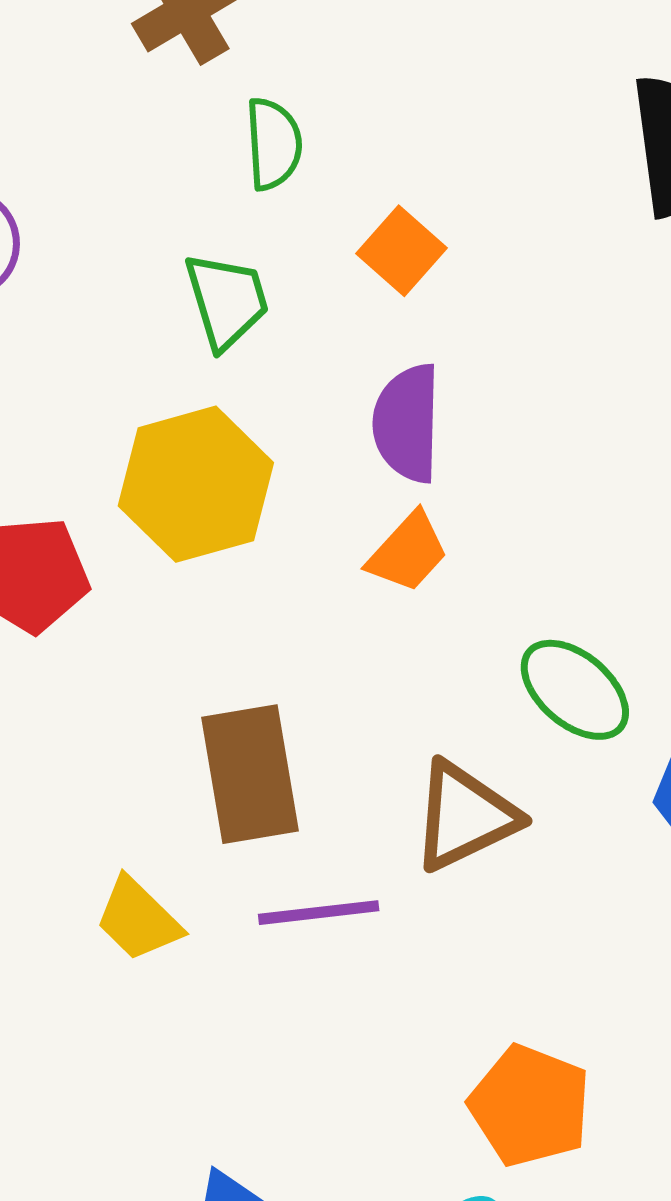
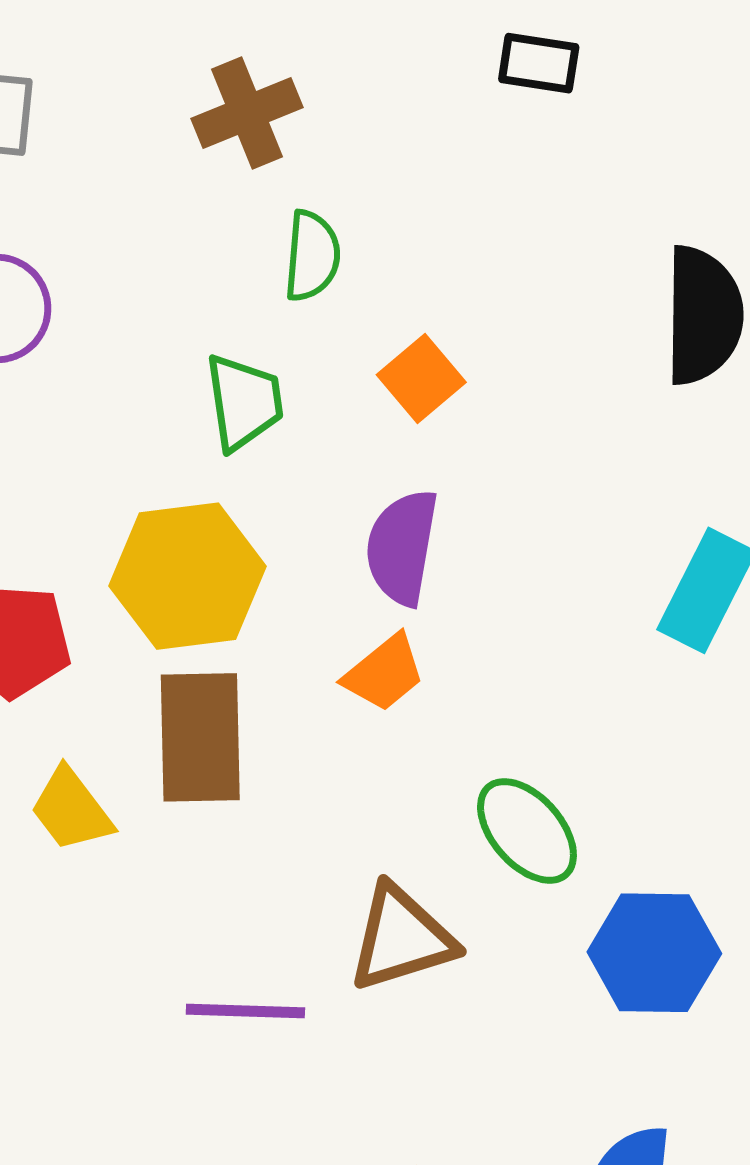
brown rectangle: (250, 774) -> (200, 737), moved
yellow trapezoid: (138, 919) -> (71, 810), moved

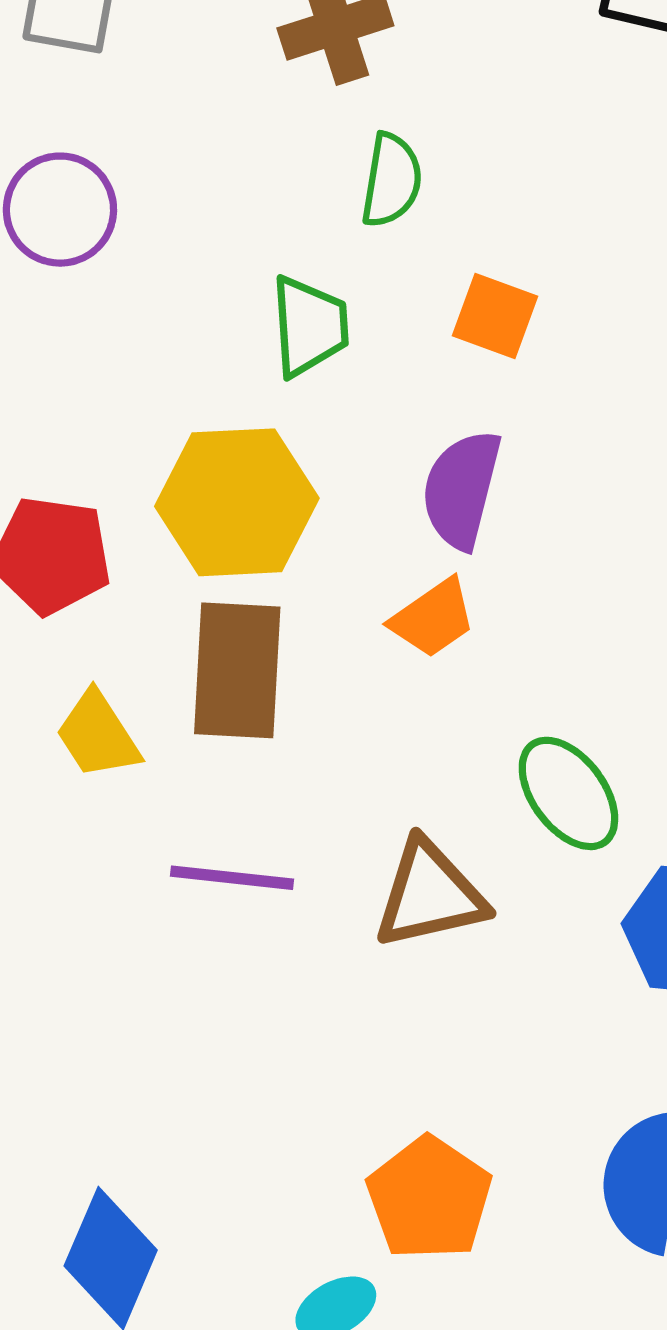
orange square: (421, 378) -> (495, 316), turned -34
purple line: (245, 1011) -> (232, 878), moved

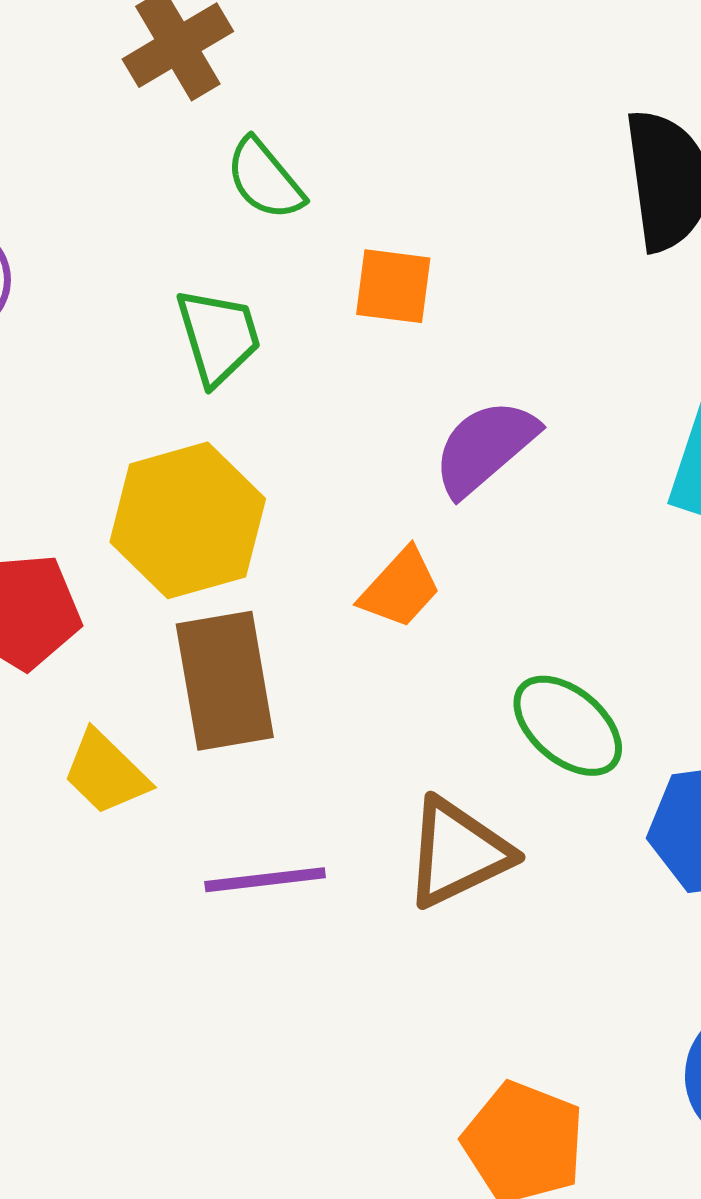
green semicircle: (391, 180) -> (265, 179), turned 144
purple semicircle: (461, 489) -> (485, 447), moved, turned 48

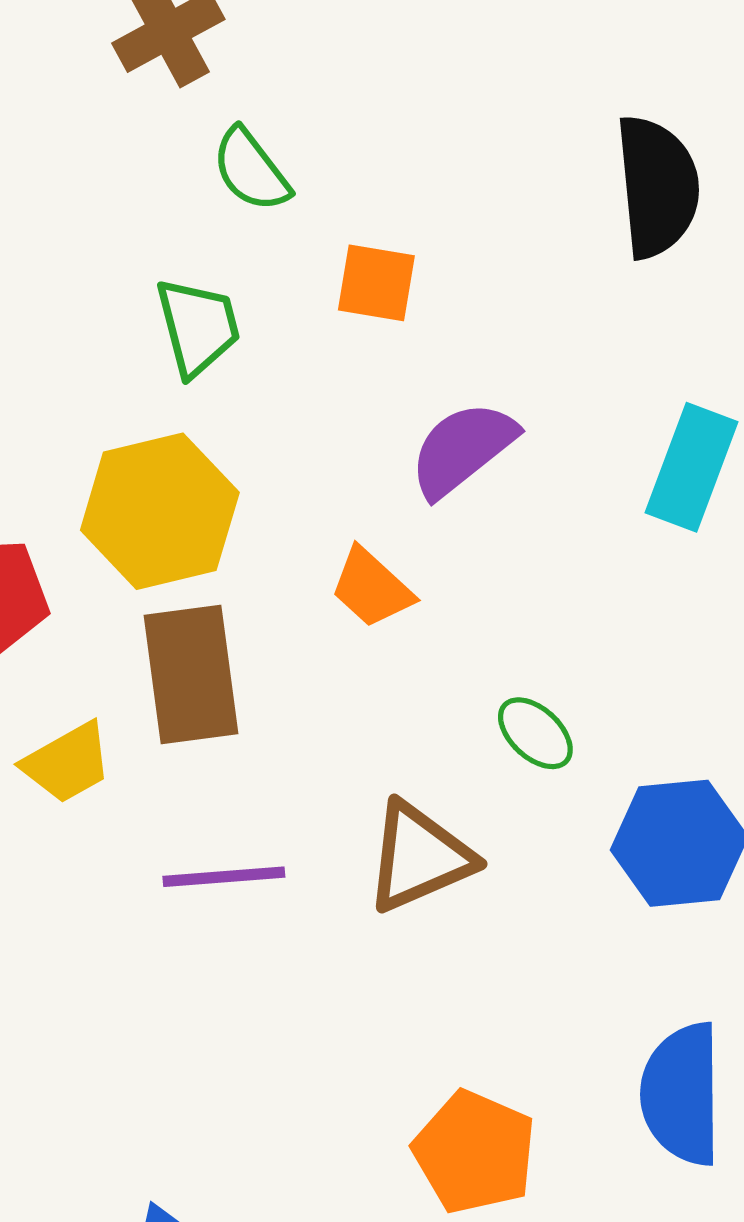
orange trapezoid: (400, 588) -> (372, 588), turned 88
green ellipse: (568, 726) -> (535, 733), size x0.7
yellow trapezoid: (106, 773) -> (67, 763), turned -76

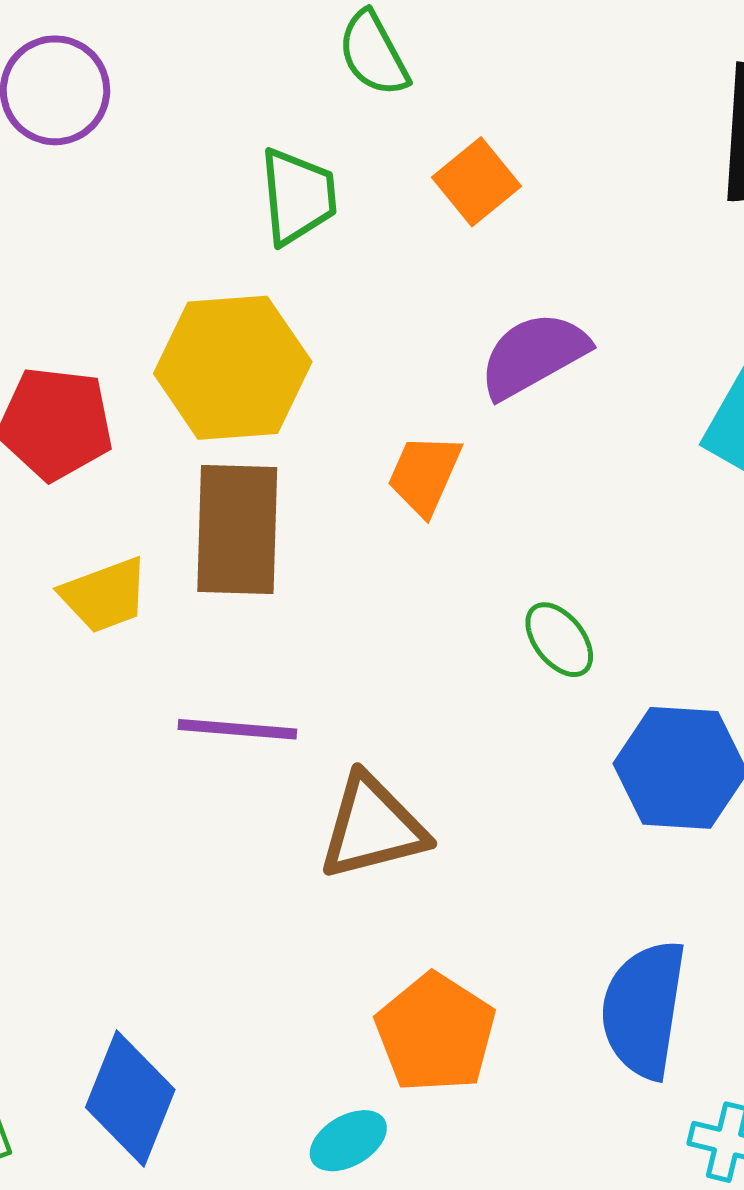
orange square: (376, 283) -> (476, 182), turned 32
orange trapezoid: (372, 588) -> (424, 474), turned 62
brown triangle: (419, 857) -> (373, 827), moved

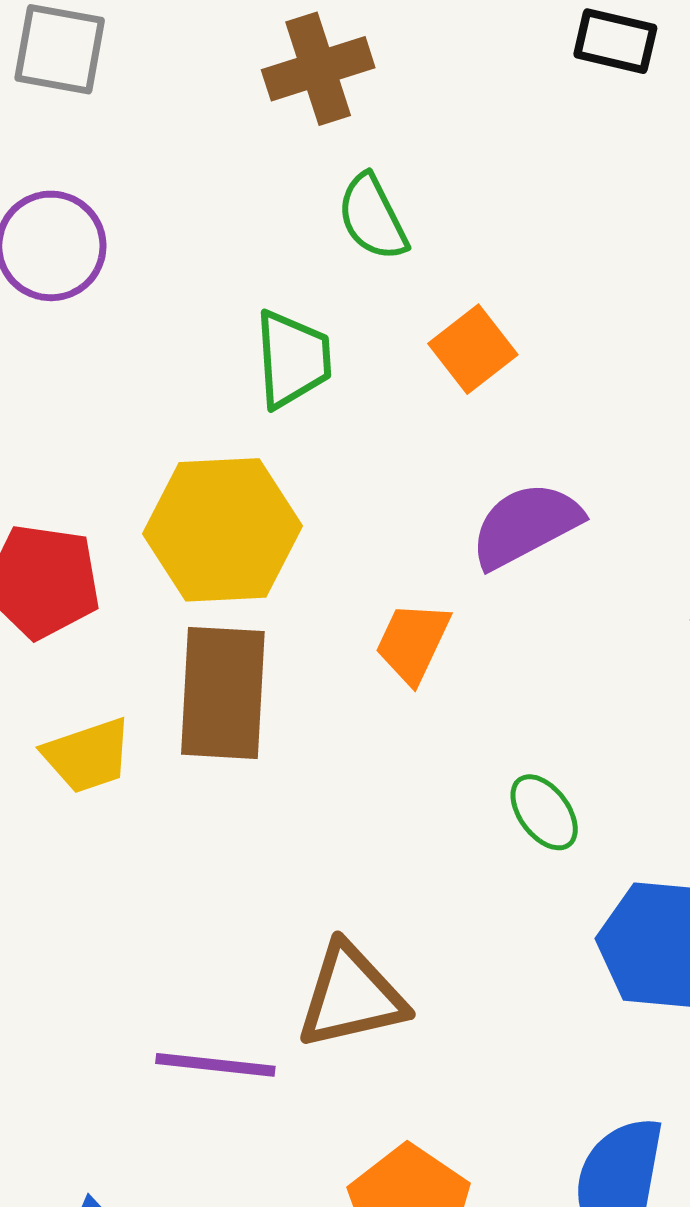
purple line: (237, 729) -> (215, 1065), moved

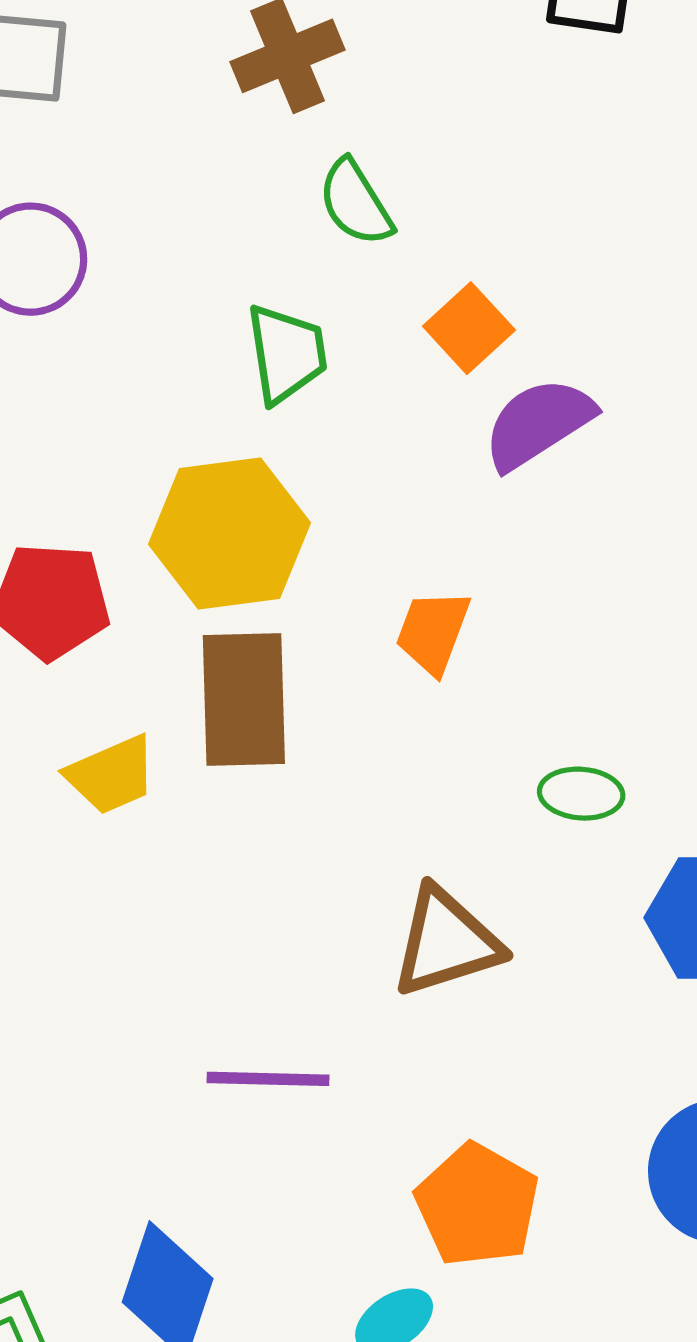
purple semicircle: (526, 525) -> (538, 423), moved
green ellipse: (544, 812) -> (581, 794), turned -44
brown triangle: (351, 996) -> (446, 942), moved

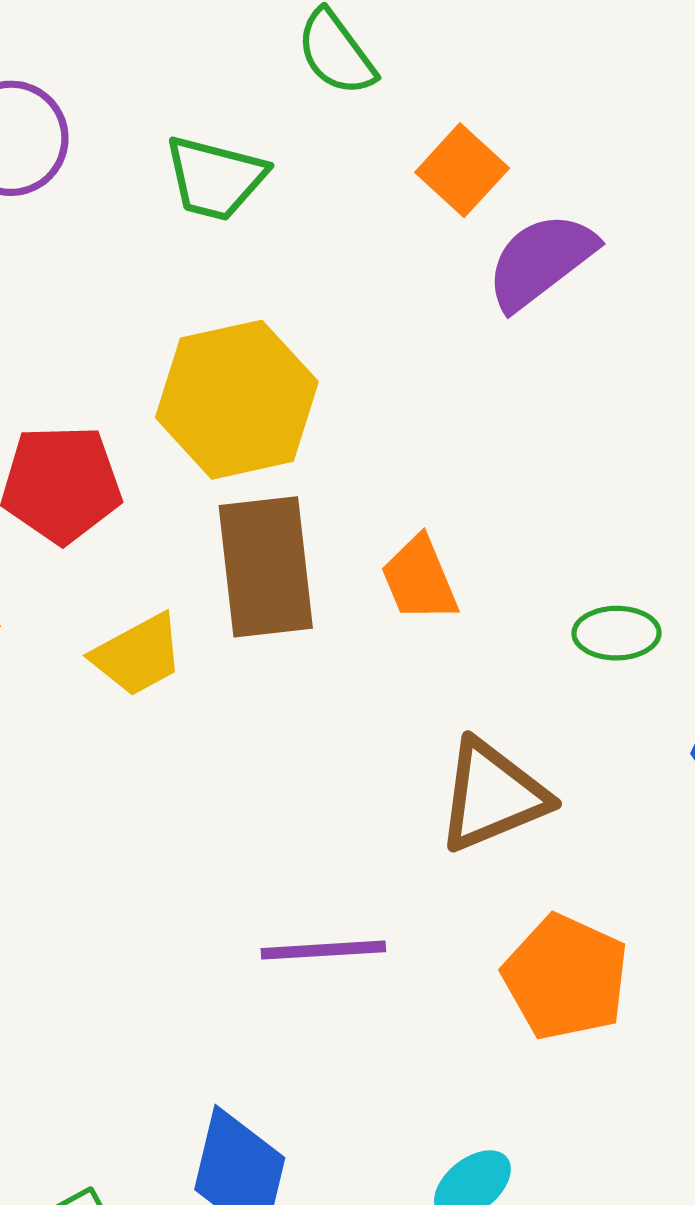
green trapezoid: (286, 354) -> (215, 178), moved, turned 118
orange trapezoid: (433, 632) -> (419, 579), moved, turned -38
orange pentagon: (477, 1205) -> (566, 977), moved

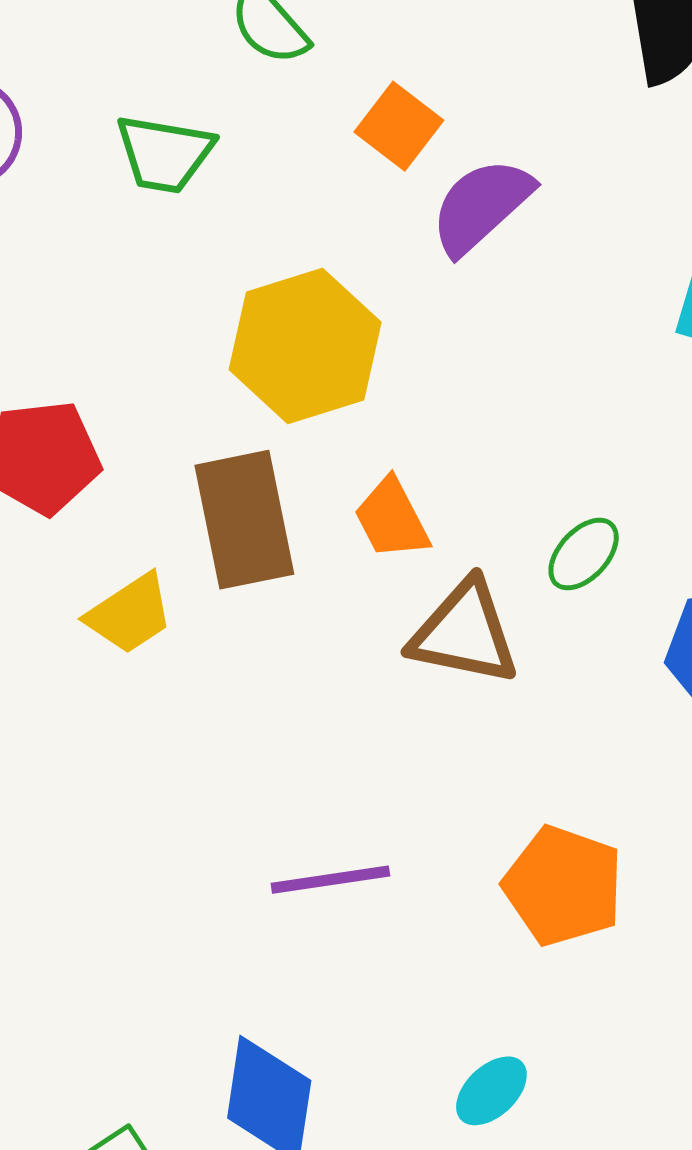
yellow hexagon: (237, 400) -> (305, 346), moved
green ellipse: (616, 633) -> (584, 554), turned -42
brown triangle: (492, 796) -> (464, 633), moved, turned 39

